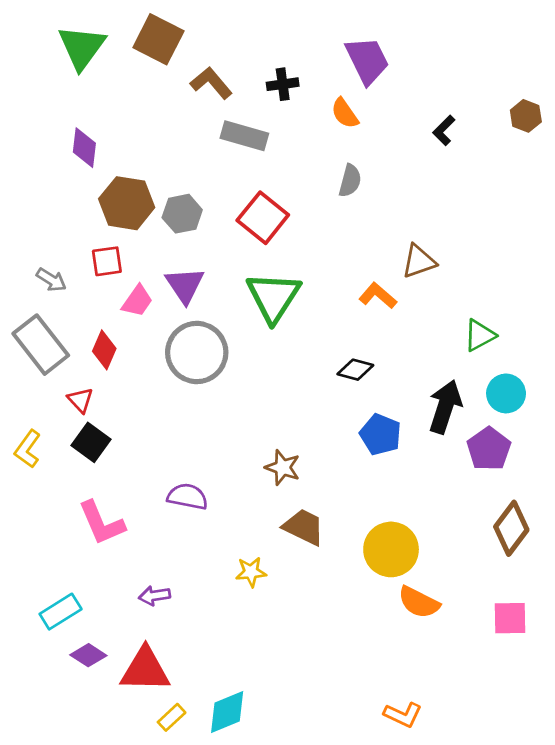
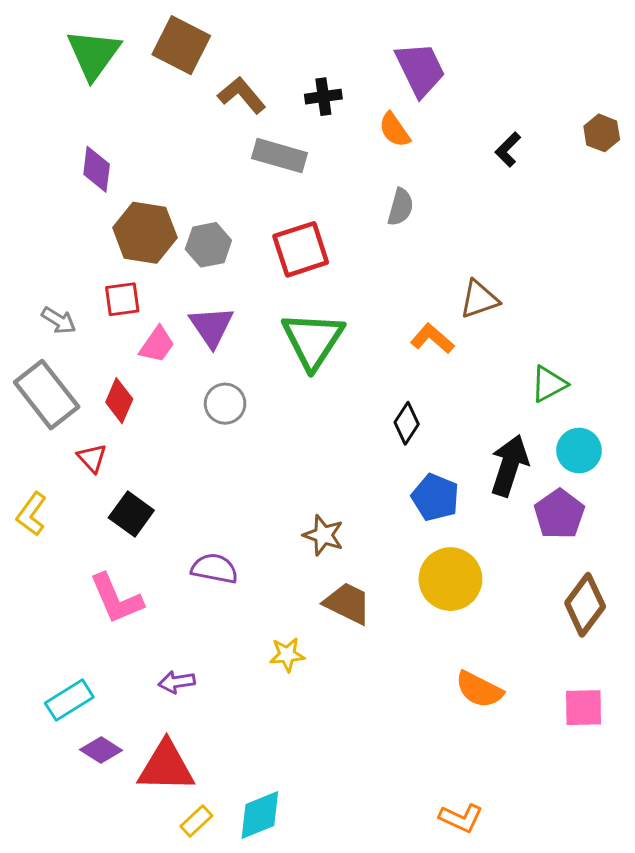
red square: (263, 218) -> (301, 249), turned 33
gray circle: (197, 353) -> (225, 404), size x0.6
black diamond: (355, 370) -> (407, 423), turned -72
black square: (91, 442) -> (131, 514), moved
yellow circle: (391, 549) -> (450, 579), moved

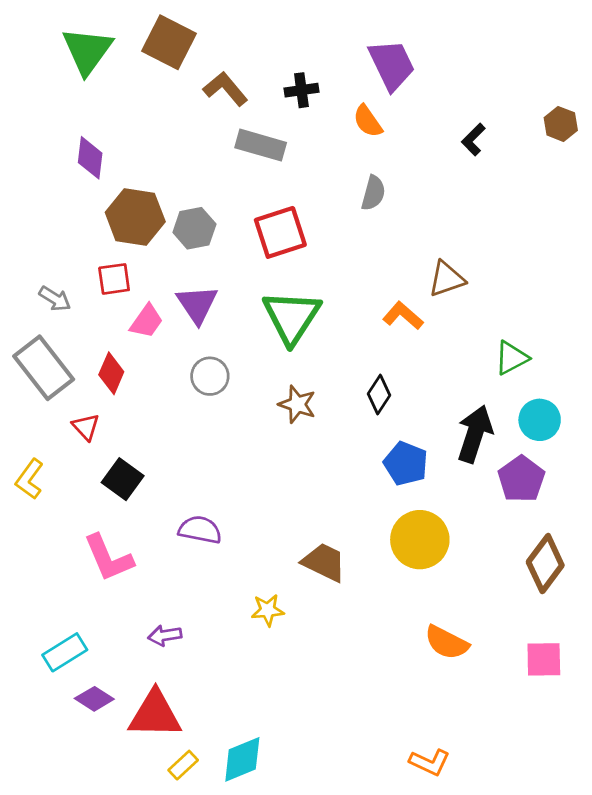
brown star: (323, 535) -> (297, 404), moved

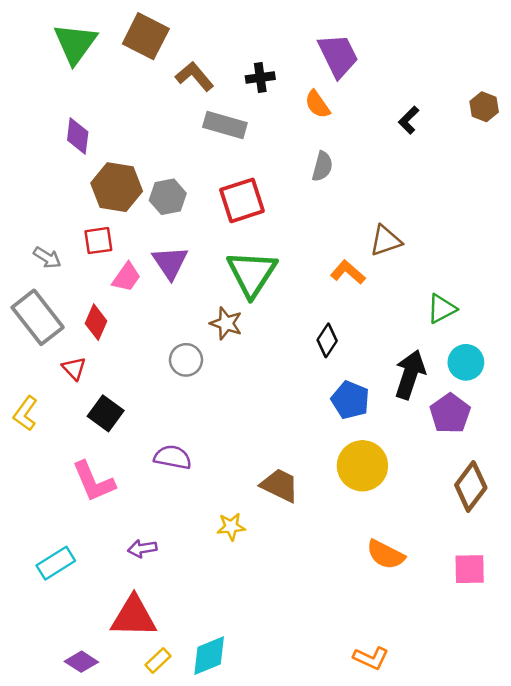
gray circle: (210, 376) -> (186, 360), moved
brown star: (297, 404) -> (226, 323), moved
purple diamond: (94, 699) -> (81, 662), moved

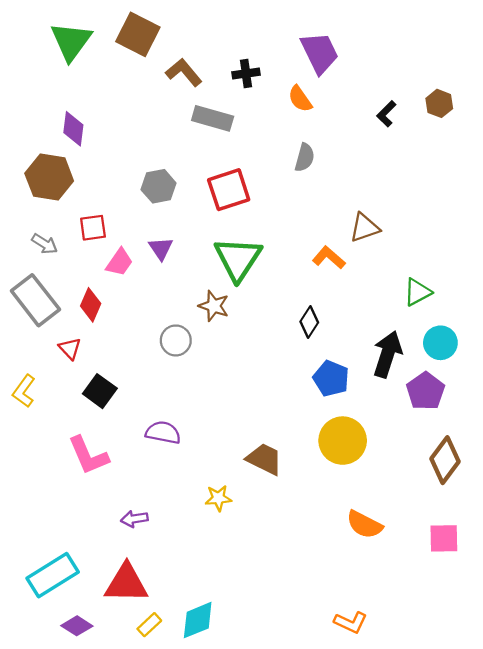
brown hexagon: (484, 107) -> (439, 103), moved
brown hexagon: (117, 187) -> (49, 177), moved
purple triangle: (170, 263) -> (161, 248), size x0.7
cyan rectangle: (56, 563) -> (53, 575), moved, size x1.4

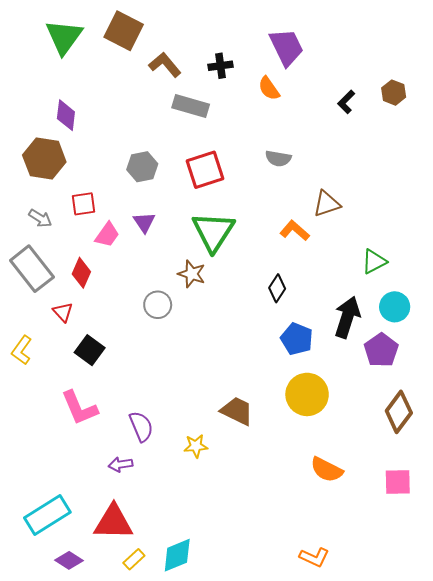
gray semicircle: (305, 158) -> (278, 158), moved, turned 85
purple semicircle: (163, 433) -> (141, 426), moved, turned 56

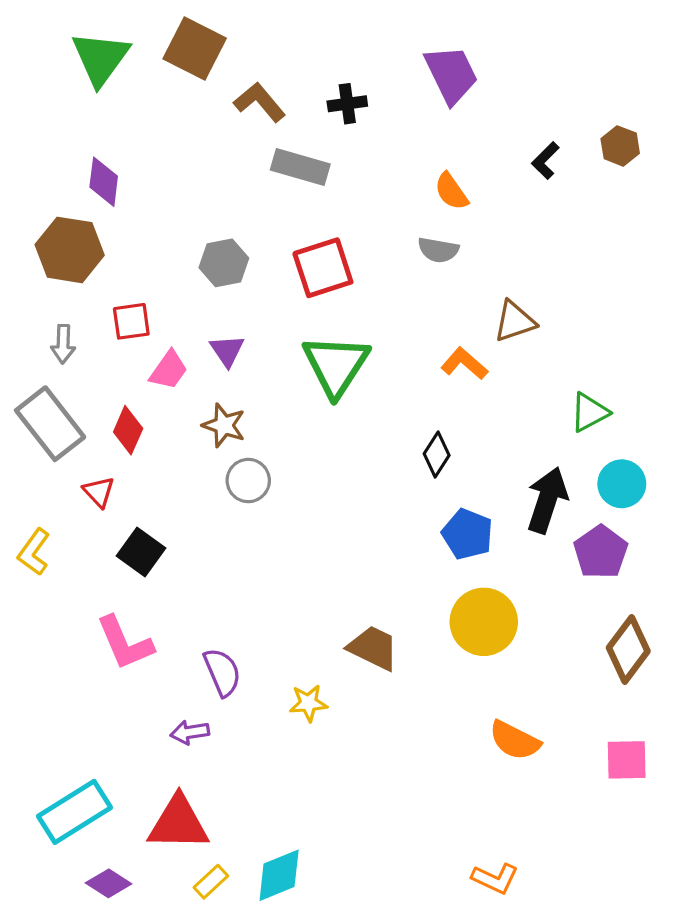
orange semicircle: (269, 88) -> (451, 191), moved
gray arrow: (40, 218) -> (63, 344), turned 60
brown star: (192, 274) -> (224, 425), moved

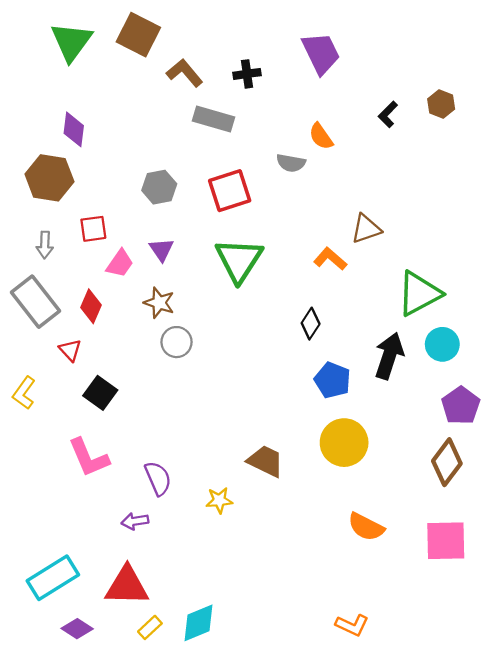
gray semicircle: (438, 250) -> (291, 163), moved
green triangle: (589, 412) -> (419, 293), size x1.6
purple pentagon: (601, 552) -> (461, 406), moved
pink square: (627, 760) -> (446, 541), size x1.4

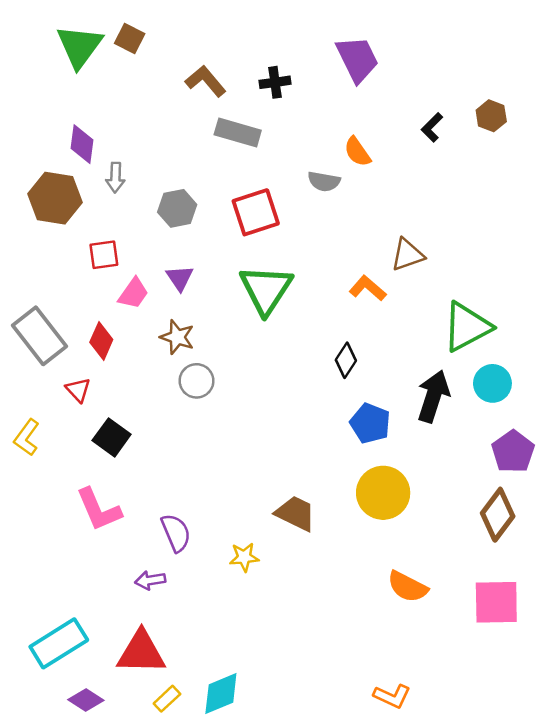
brown square: (138, 35) -> (130, 39), moved, size x0.6
gray arrow: (45, 245) -> (115, 178), moved

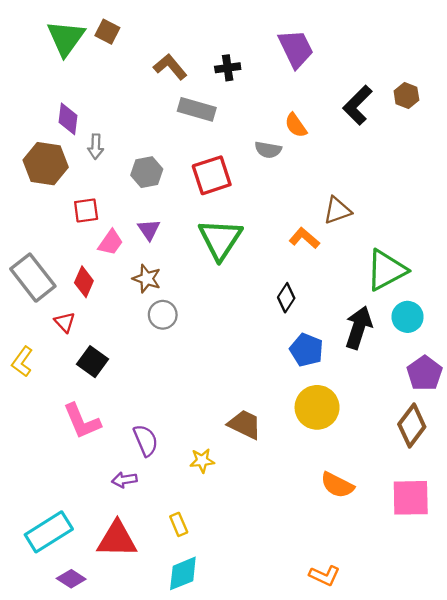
black L-shape: (432, 127) -> (357, 105), size x1.6
yellow rectangle: (167, 699) -> (179, 524), moved, turned -70

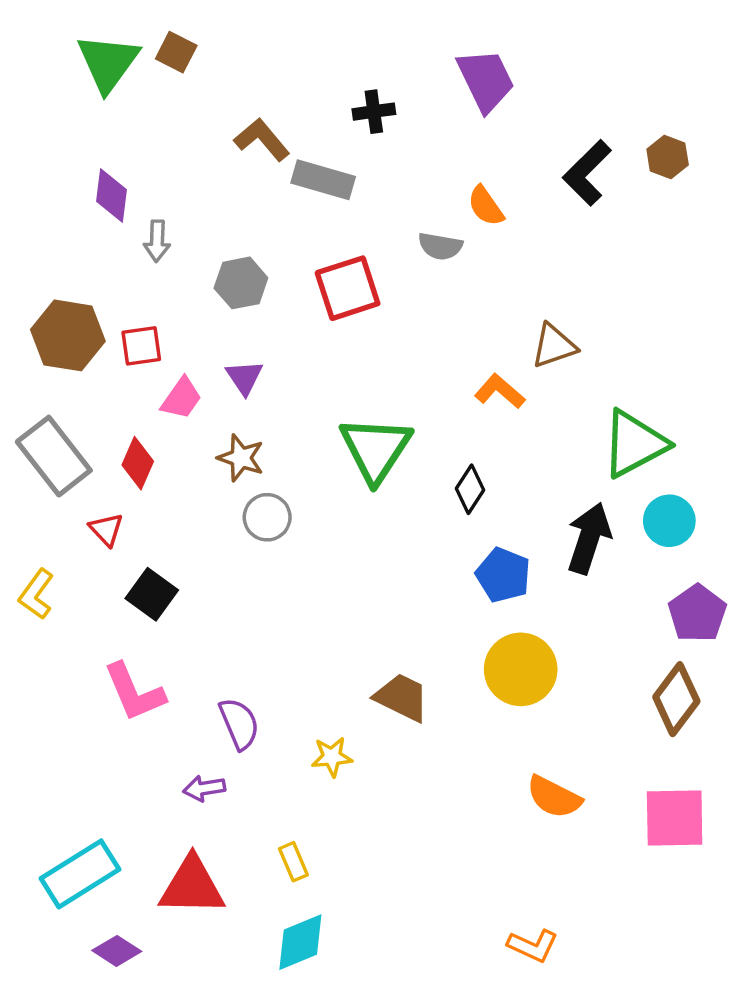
brown L-shape: (170, 67) -> (262, 140), moved
brown hexagon: (46, 164) -> (68, 335), moved
green triangle: (220, 239) -> (376, 449), moved

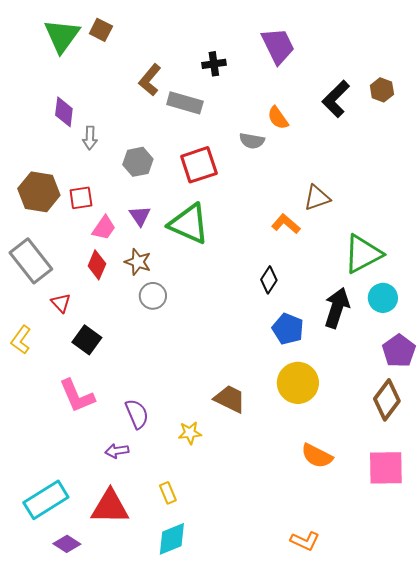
brown L-shape: (262, 140) -> (150, 80), turned -100
green triangle: (376, 449) -> (189, 224), moved, turned -39
red diamond: (138, 463) -> (97, 265), moved

